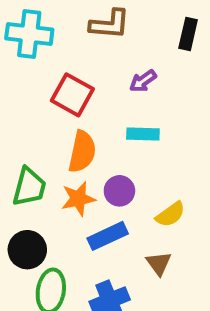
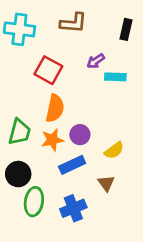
cyan rectangle: (143, 134) -> (115, 77), moved

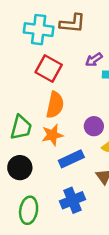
cyan cross: (19, 29) -> (39, 30), moved
purple circle: (80, 135) -> (94, 126), moved
green ellipse: (34, 202) -> (29, 210), moved

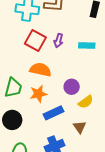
purple arrow: (94, 60) -> (59, 40), moved, turned -40
orange semicircle: (55, 105) -> (40, 70), turned -90

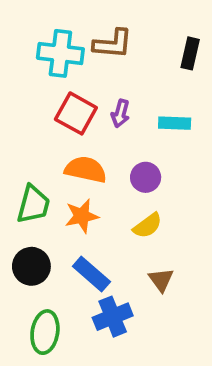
purple circle: (72, 87) -> (146, 177), moved
yellow semicircle: (86, 102) -> (148, 226), moved
blue rectangle: (53, 113) -> (91, 274), moved, turned 66

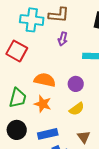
red square: (76, 113) -> (17, 51), moved
purple arrow: (120, 113) -> (63, 39), moved
orange star: (82, 216) -> (43, 104), turned 30
blue rectangle: (91, 274) -> (48, 134), turned -54

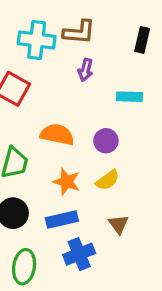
orange star: (43, 104) -> (67, 182), moved

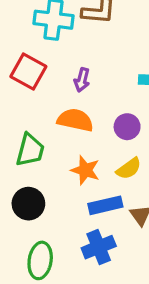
purple arrow: (85, 70) -> (82, 80), moved
blue rectangle: (62, 219) -> (105, 205), moved

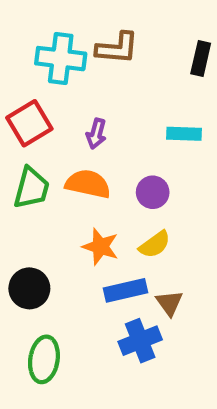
red square: (28, 71) -> (29, 123), turned 30
green trapezoid: (30, 150) -> (31, 188), moved
blue cross: (99, 247) -> (140, 341), moved

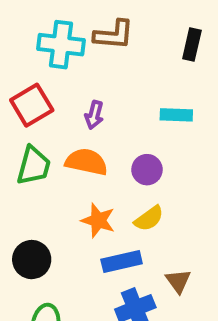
brown triangle: (169, 303) -> (178, 281), moved

